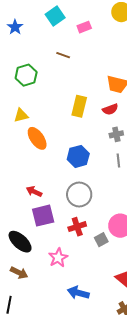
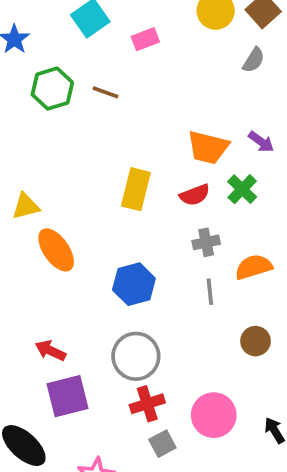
green hexagon: (26, 75) -> (52, 89), moved
red cross: (77, 227) -> (147, 404), moved
gray square: (101, 240) -> (162, 444), moved

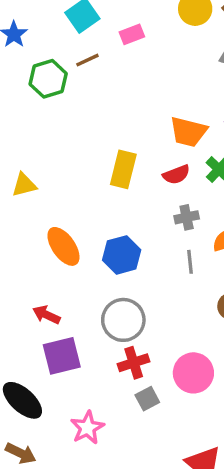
brown line: (105, 92) -> (87, 60), moved, turned -45
orange ellipse: (56, 250) -> (63, 246), moved

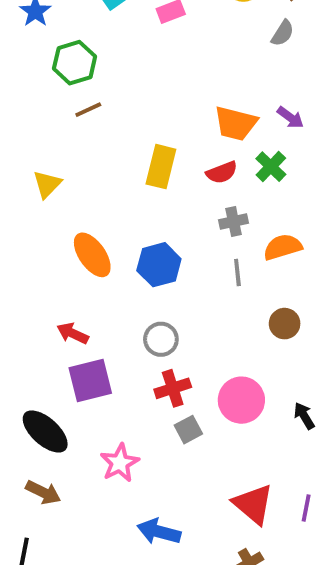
brown line: (87, 60) -> (88, 110), moved
yellow triangle: (24, 185) -> (47, 184), turned -32
gray circle: (123, 320) -> (161, 339), size x0.7

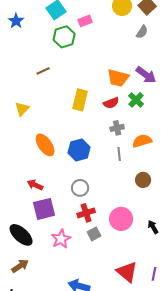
green hexagon: (75, 63) -> (64, 37), moved
purple arrow: (290, 117) -> (146, 75), size x1.5
pink star: (120, 463) -> (61, 239), moved
brown arrow: (43, 492) -> (20, 266), turned -60

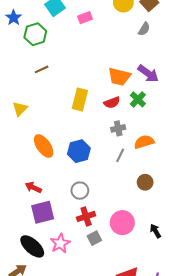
green hexagon: (64, 37) -> (35, 34), moved
gray line: (119, 154) -> (120, 155), turned 32
black ellipse: (21, 235) -> (32, 246), moved

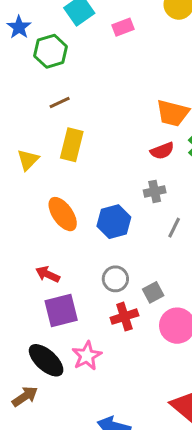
yellow rectangle: (80, 99) -> (72, 145), moved
gray cross: (118, 128) -> (155, 191), moved
gray square: (94, 238) -> (153, 292), moved

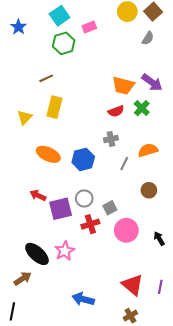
green hexagon: (51, 51) -> (64, 43), moved
orange ellipse: (63, 214) -> (48, 154), turned -30
purple square: (61, 311) -> (61, 209), moved

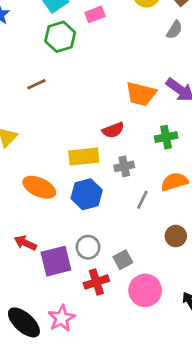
yellow rectangle: (54, 107) -> (84, 157), moved, turned 70
green cross: (142, 108) -> (166, 137), moved, turned 35
red semicircle: (116, 111) -> (113, 130), moved

